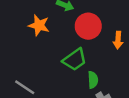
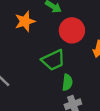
orange star: (39, 25) -> (25, 21), turned 30

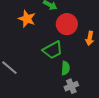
orange star: (25, 21) -> (27, 19), turned -30

